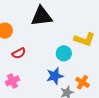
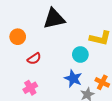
blue star: (55, 76) -> (73, 79), turned -30

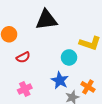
pink cross: (30, 88) -> (25, 89), moved

